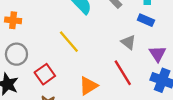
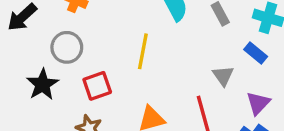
yellow line: (69, 42) -> (143, 51), turned 35

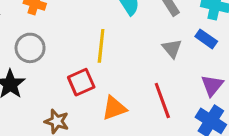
gray triangle: (223, 76) -> (172, 48), moved
red square: (97, 86) -> (81, 82), moved

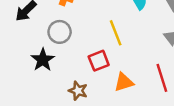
yellow line: (101, 46) -> (116, 33), turned -30

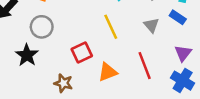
yellow line: (116, 33) -> (111, 27), moved

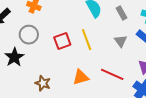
red square: (82, 53) -> (62, 41), moved
red line: (145, 66) -> (112, 74), turned -50

